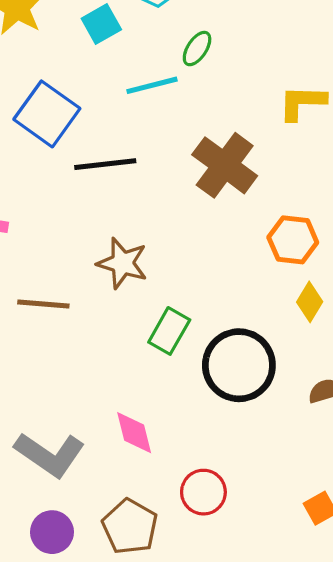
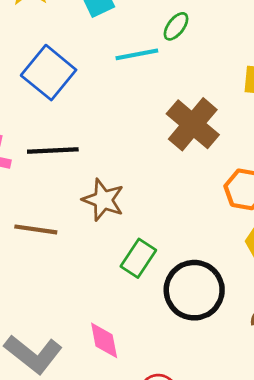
black line: (105, 164) -> (53, 150), moved

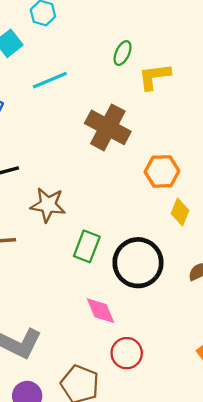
green ellipse: (176, 26) -> (123, 53), moved
pink diamond: (104, 340) -> (101, 311), moved

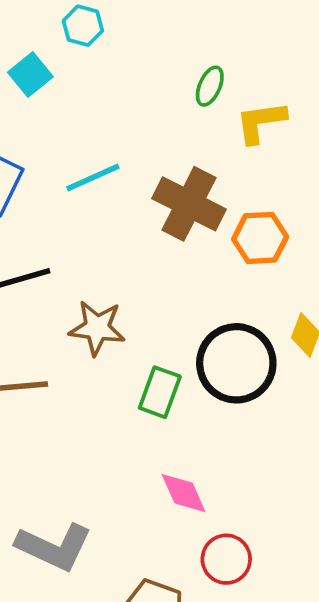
cyan line: (50, 80) -> (93, 177), moved
orange hexagon: (162, 171) -> (260, 238), moved
black circle: (138, 263) -> (236, 363), moved

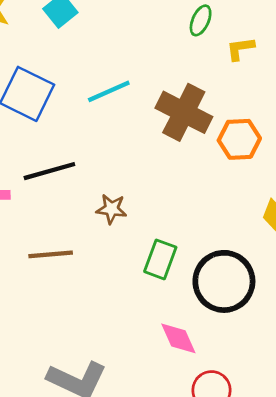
yellow L-shape: (261, 122) -> (240, 49), size x0.7
brown star: (97, 328) -> (112, 209), size x0.7
black circle: (236, 363) -> (224, 281), moved

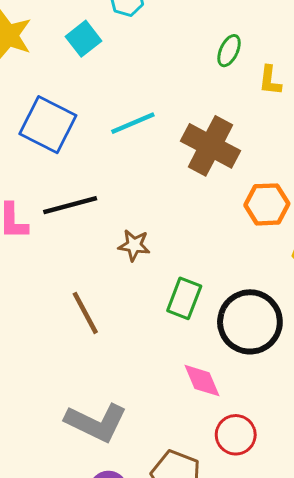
yellow L-shape: (240, 49) -> (270, 80), turned -76
orange hexagon: (239, 139) -> (267, 204), moved
brown line: (51, 254) -> (85, 313), moved, turned 66

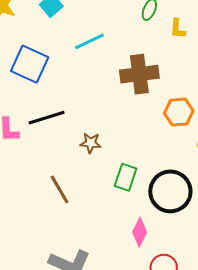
cyan line: (133, 123) -> (89, 41), moved
brown cross: (211, 146) -> (139, 74), turned -33
pink diamond: (202, 381) -> (140, 232), turned 52

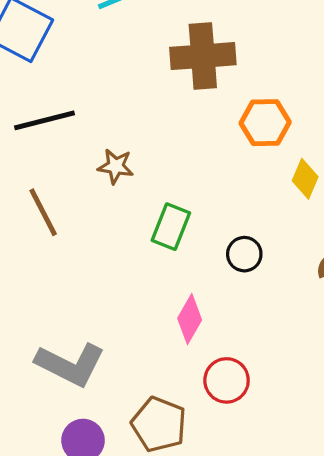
brown line: (60, 190) -> (43, 212), moved
black circle: (170, 191) -> (244, 254), size x0.5

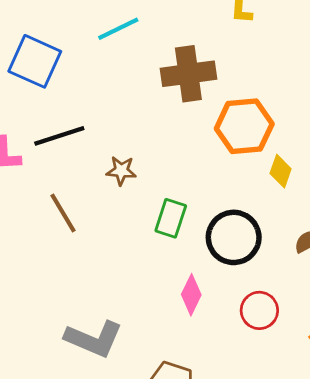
orange hexagon: (265, 123) -> (244, 126), size x1.4
black circle: (244, 254) -> (234, 237), size x1.8
red circle: (227, 380) -> (259, 310), moved

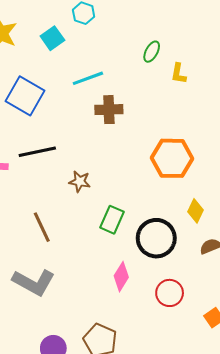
brown cross: (188, 74) -> (109, 110), moved, size x0.7
yellow diamond: (281, 171) -> (195, 211), moved
brown line: (63, 213) -> (42, 227), moved
gray L-shape: (94, 339) -> (34, 282), moved

